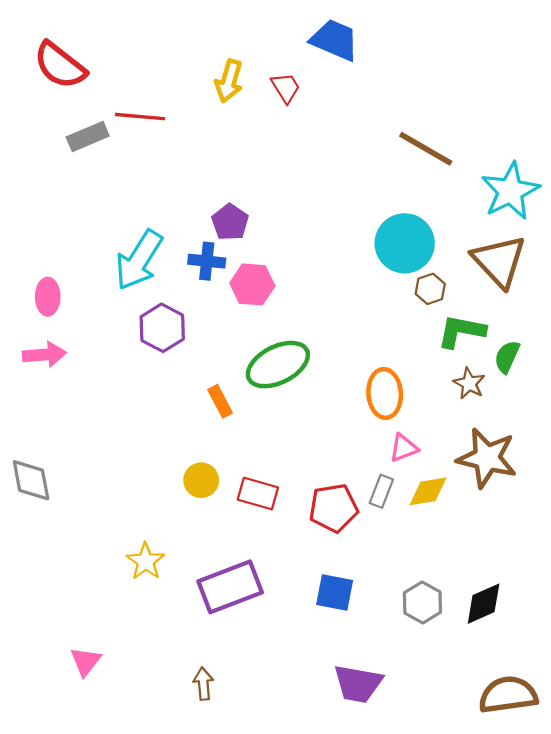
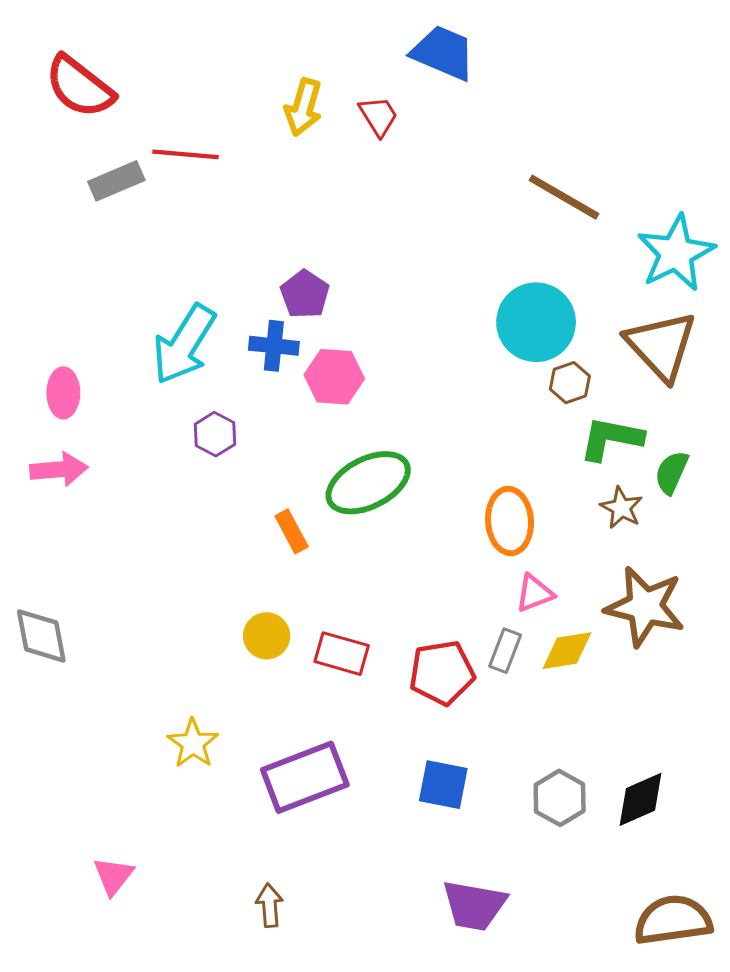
purple hexagon: (162, 328) -> (215, 434), size x0.7

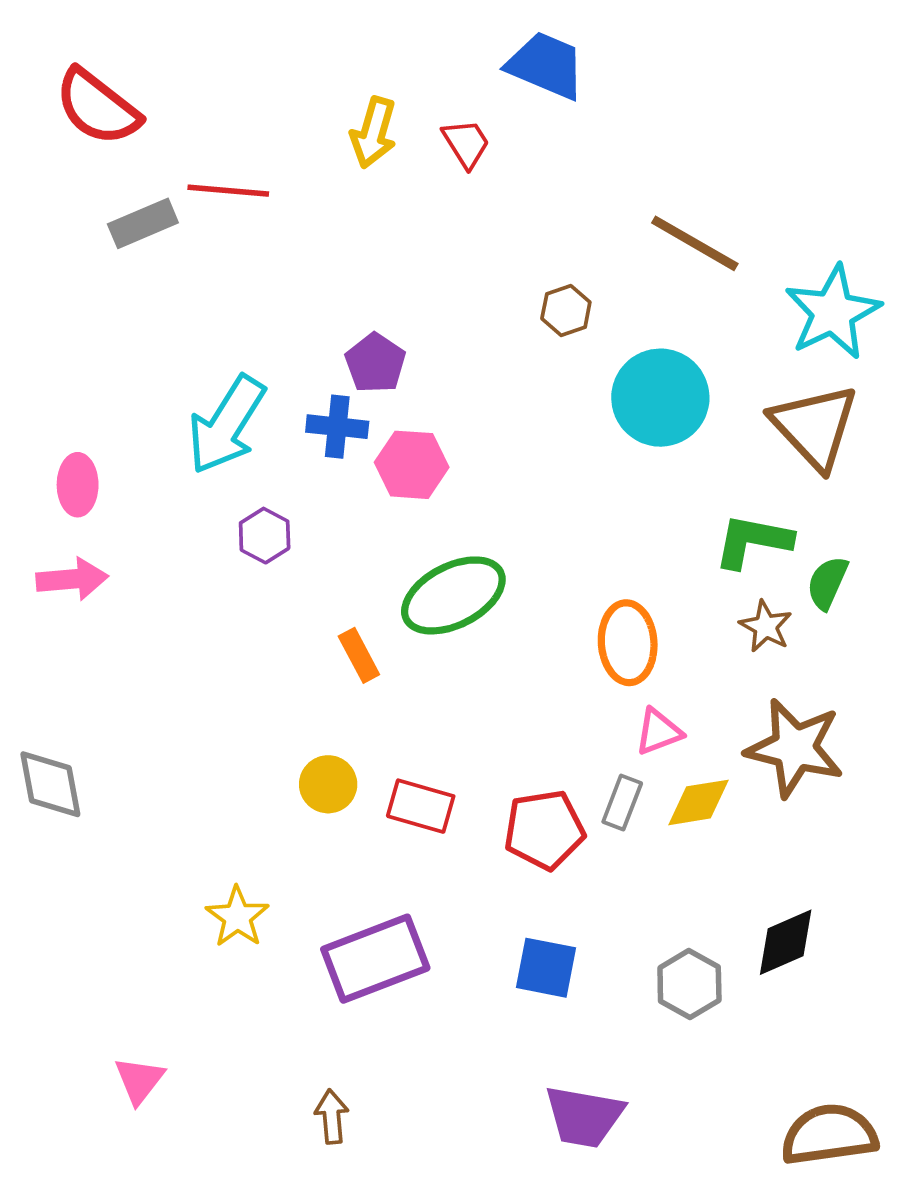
brown hexagon: (570, 383) -> (566, 310), moved
black diamond: (641, 799) -> (786, 942), moved

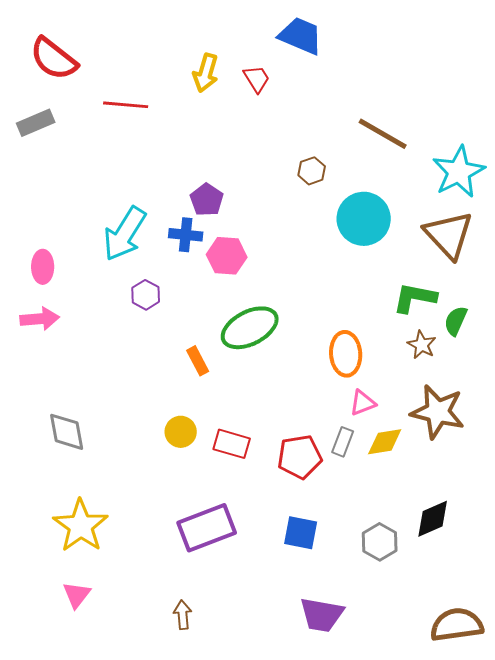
gray rectangle: (143, 223) -> (36, 123), moved
gray diamond: (50, 784) -> (67, 432), moved
yellow star: (237, 917) -> (81, 526), moved, size x1.6

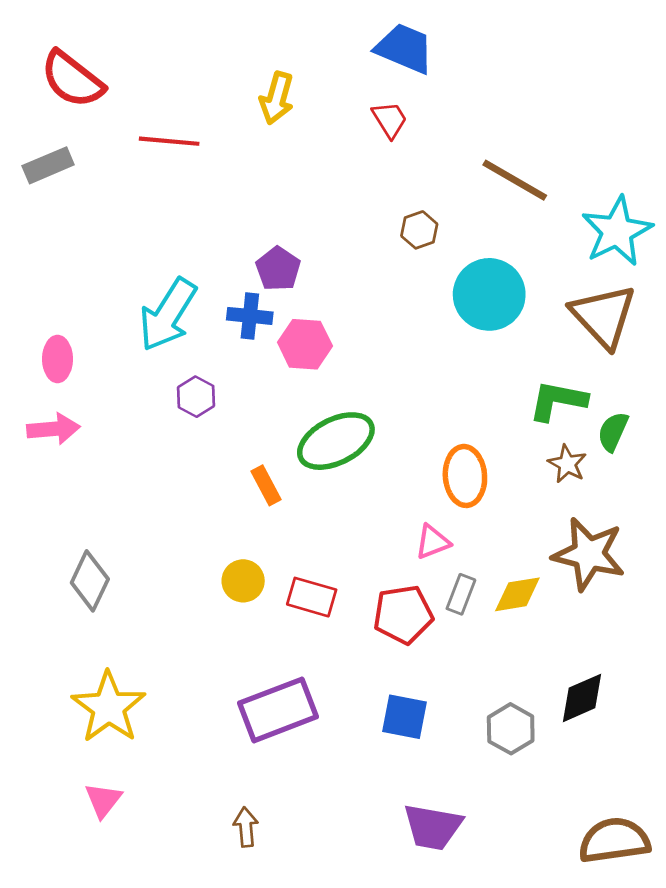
red trapezoid: (257, 79) -> (390, 120), moved
pink triangle: (363, 403) -> (433, 542), moved
gray diamond: (67, 432) -> (90, 581), turned 36

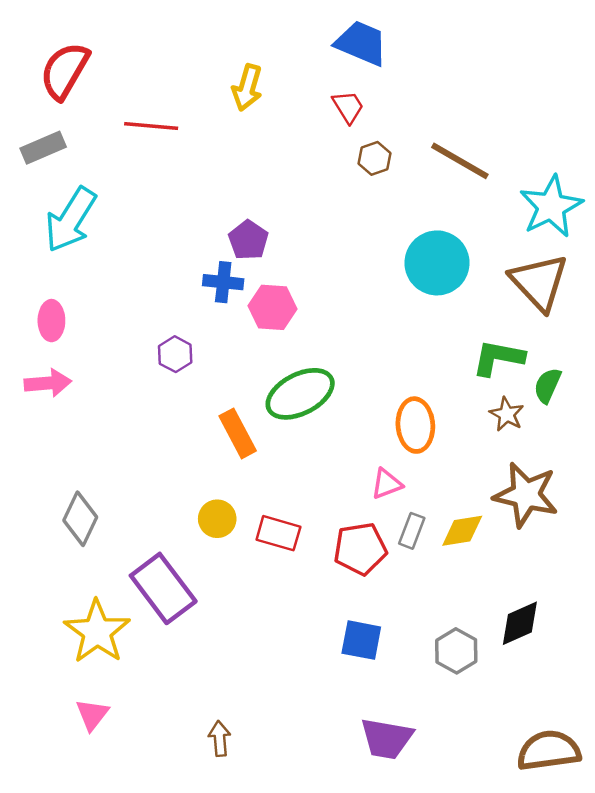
red semicircle: (72, 79) -> (65, 71), turned 82
brown hexagon: (419, 230) -> (375, 158), moved
cyan arrow: (168, 315) -> (71, 220), moved
orange rectangle: (266, 485) -> (238, 433), size x1.4
purple rectangle: (278, 710) -> (163, 588), moved, turned 74

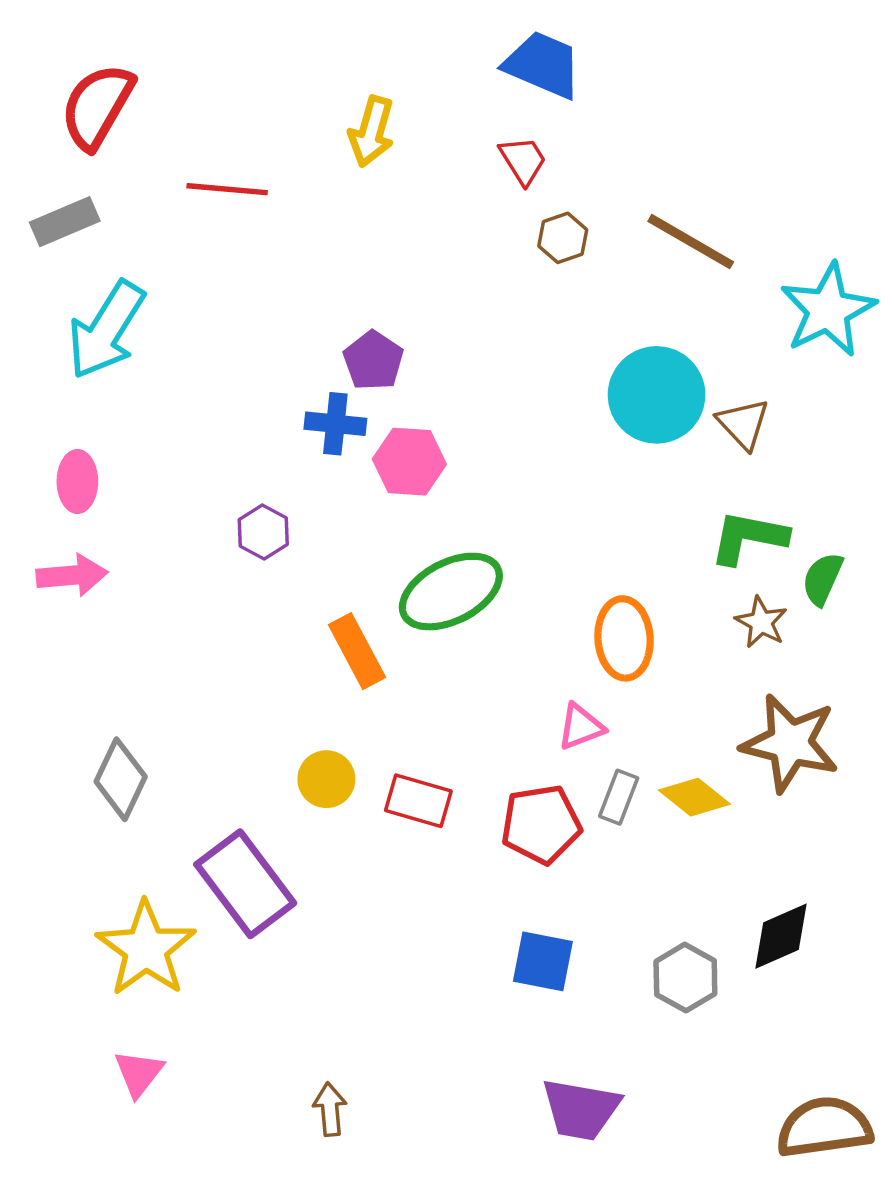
brown triangle: (539, 282) -> (743, 424), moved, size x0.6
yellow diamond: (462, 531) -> (694, 797), turned 48

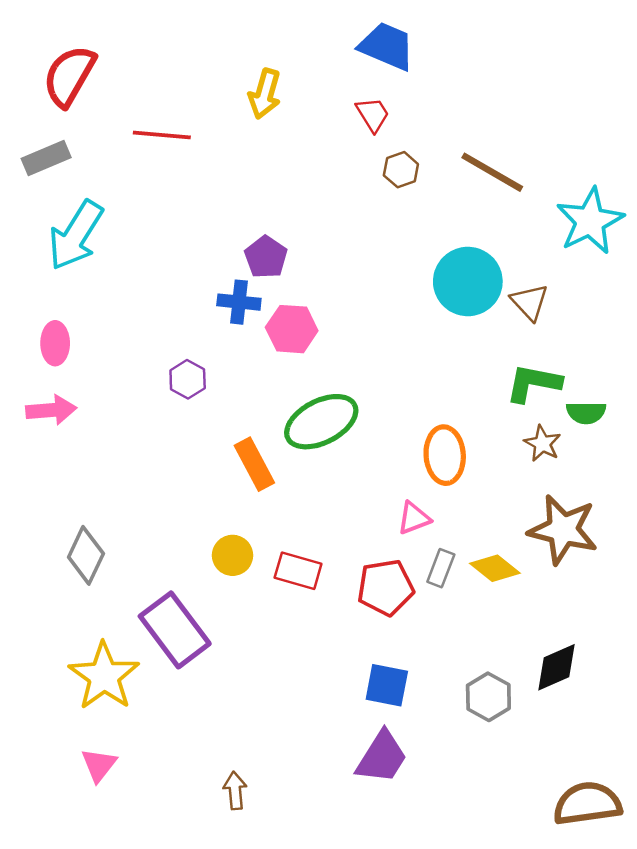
green semicircle: (823, 579) -> (586, 413), turned -114
purple trapezoid: (581, 1109) -> (382, 757), moved, turned -68

